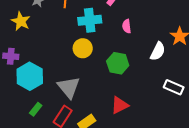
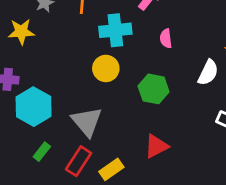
yellow star: (21, 21) -> (21, 32), turned -30

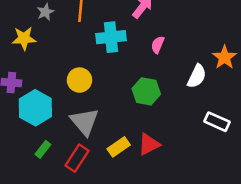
pink semicircle: (166, 38) -> (158, 45), turned 30
yellow circle: (106, 68) -> (79, 80), moved
yellow rectangle: (111, 169) -> (119, 147), moved

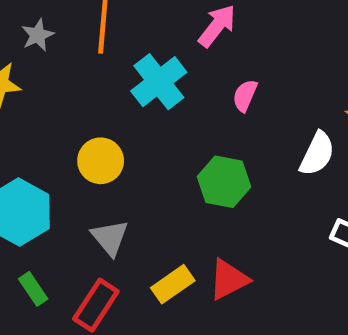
cyan cross: (111, 37) -> (159, 82), turned -32
gray triangle: (85, 122) -> (110, 238), size x0.7
green rectangle: (43, 149) -> (33, 289), turned -72

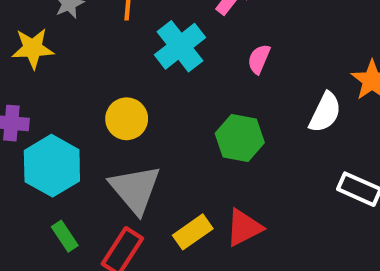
gray triangle: (110, 238) -> (135, 189), size x1.5

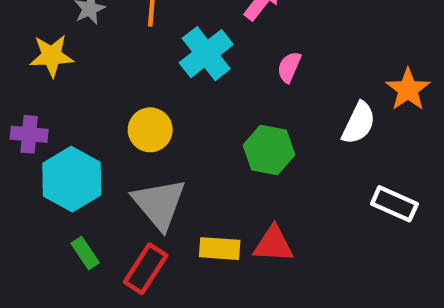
red triangle: (244, 228) -> (273, 244), turned 30
yellow rectangle: (193, 232) -> (220, 249), turned 39

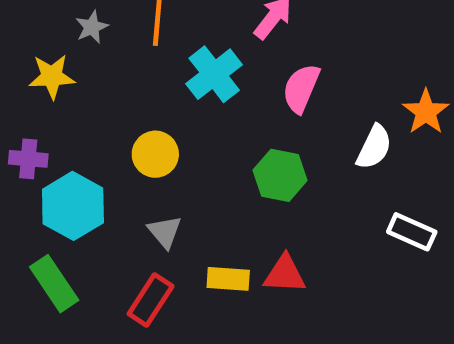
pink semicircle: (289, 67) -> (301, 88), size x1.5
gray triangle: (159, 204) -> (165, 232), size x0.6
green rectangle: (85, 253) -> (54, 284), moved, size x1.6

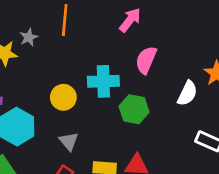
gray star: (92, 27) -> (29, 37), moved
cyan cross: (214, 74) -> (103, 81), moved, turned 36

